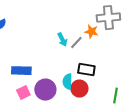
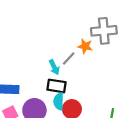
cyan arrow: (62, 40) -> (54, 67), moved
black rectangle: (86, 70) -> (56, 86), moved

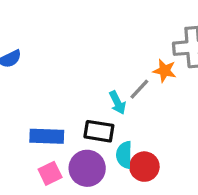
black rectangle: (56, 86) -> (99, 131), moved

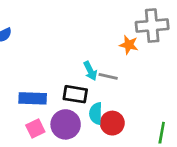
gray line: (139, 89) -> (108, 76), moved, turned 60

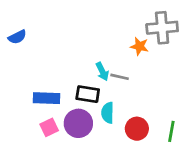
red circle: (112, 123) -> (137, 129), moved

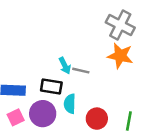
gray cross: (162, 28) -> (120, 25), turned 32
orange star: (139, 46) -> (120, 56), moved, size x1.5

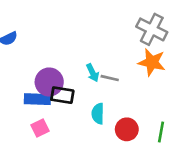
black rectangle: (51, 87) -> (62, 95), moved
purple circle: (43, 114) -> (49, 82), moved

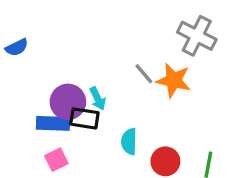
orange star: (152, 62) -> (174, 80), moved
cyan arrow: (93, 73) -> (98, 99), moved
gray line: (110, 78) -> (144, 74), moved, turned 36

